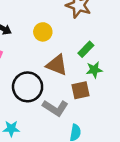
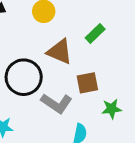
green star: (94, 70) -> (112, 109), moved

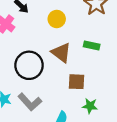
green rectangle: (95, 33) -> (92, 45), turned 42
gray L-shape: (57, 103) -> (30, 102), moved

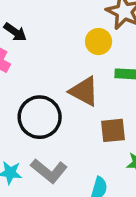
yellow circle: (57, 19) -> (99, 42), moved

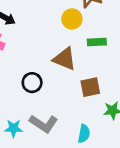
black circle: (40, 117) -> (32, 83), size x0.6

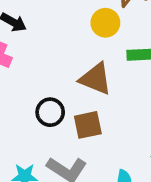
brown square: (90, 87) -> (88, 125), moved

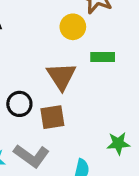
brown triangle: (95, 79) -> (61, 76), turned 32

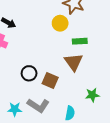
brown triangle: (61, 76) -> (74, 62), moved
brown square: (52, 117) -> (50, 81), turned 35

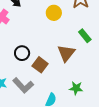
yellow circle: (60, 23) -> (54, 13), moved
green rectangle: (80, 41) -> (85, 36), moved, turned 40

